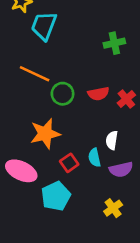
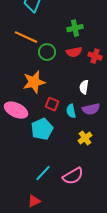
green cross: (114, 43) -> (75, 28), moved
red cross: (126, 99) -> (95, 56), turned -32
cyan semicircle: (94, 158) -> (71, 111), moved
red square: (69, 163) -> (52, 104), turned -32

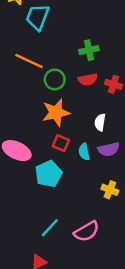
orange star: (34, 82) -> (56, 113), moved
yellow cross: (85, 138) -> (110, 190), moved, turned -32

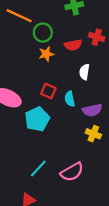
red semicircle: (88, 79) -> (73, 45), moved
orange star: (56, 113) -> (46, 54), moved, size x0.6
purple semicircle: (109, 149) -> (92, 110), moved

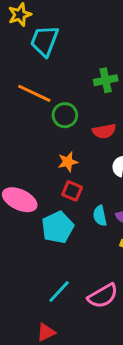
orange star: (46, 54) -> (68, 162), moved
cyan semicircle: (70, 99) -> (100, 216), moved

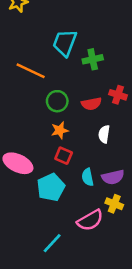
cyan trapezoid: (44, 41) -> (65, 43), moved
green circle: (65, 115) -> (57, 101), moved
pink semicircle: (103, 296) -> (90, 220), moved

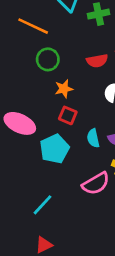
green circle: (57, 101) -> (48, 59), moved
cyan line: (52, 243) -> (42, 205), moved

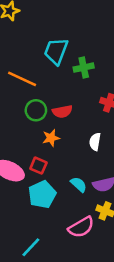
red semicircle: (97, 61) -> (62, 112), moved
red square: (68, 115) -> (38, 166), moved
cyan semicircle: (93, 138) -> (79, 184), turned 144

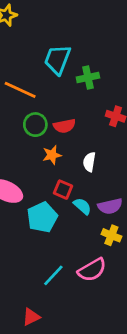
white semicircle: (95, 142) -> (89, 162), moved
red square: (38, 166) -> (63, 190), moved
pink semicircle: (81, 227) -> (92, 270), moved
cyan line: (31, 247) -> (53, 275), moved

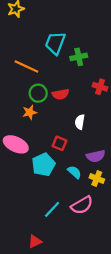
orange star: (52, 155) -> (30, 112), moved
cyan semicircle: (82, 206) -> (74, 172), moved

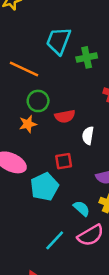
red semicircle: (61, 94) -> (65, 116), moved
red square: (59, 143) -> (64, 161), turned -32
cyan semicircle: (74, 172) -> (82, 208), moved

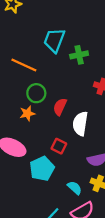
red semicircle: (65, 116) -> (60, 107), turned 126
white semicircle: (88, 136) -> (80, 124), size x1.5
red square: (64, 161) -> (59, 146), turned 35

